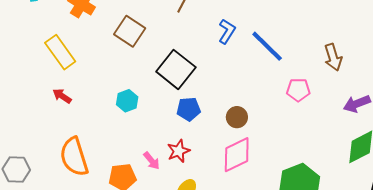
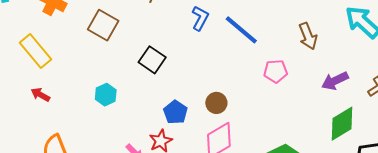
black square: (176, 69) -> (152, 60), size x0.7
blue pentagon: (189, 109) -> (175, 112), moved, turned -30

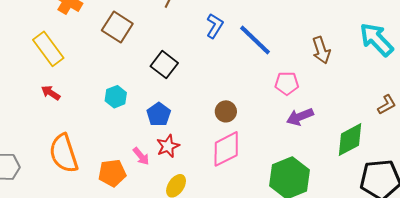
purple arrow: (335, 81) -> (300, 117), moved
blue pentagon: (175, 112) -> (159, 114), moved

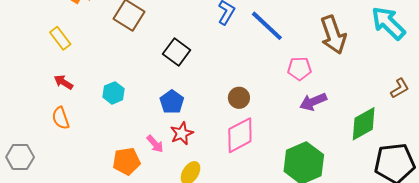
yellow rectangle: (48, 49) -> (60, 38), size x0.7
brown arrow: (321, 50) -> (333, 35), size x1.4
cyan hexagon: (116, 97) -> (113, 93), moved
orange semicircle: (64, 153) -> (61, 118), moved, size x0.6

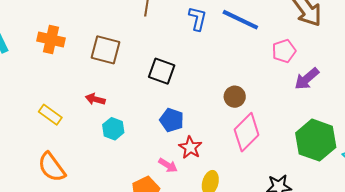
yellow rectangle: (60, 38) -> (50, 115), moved
red arrow: (63, 82) -> (95, 99), moved
orange semicircle: (61, 118) -> (52, 167), moved, size x1.4

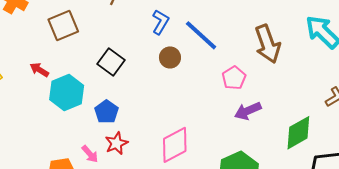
brown square: (105, 50) -> (63, 25), turned 36
pink pentagon: (284, 51) -> (234, 78), turned -30
brown circle: (235, 97) -> (170, 57), moved
cyan hexagon: (113, 129) -> (67, 92), moved, size x1.6

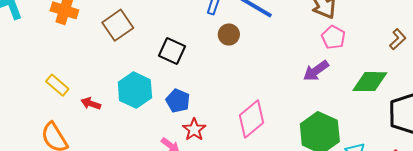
red arrow: (39, 70) -> (91, 104), moved
pink pentagon: (234, 78) -> (333, 37), moved
green diamond: (298, 133) -> (370, 82), turned 42

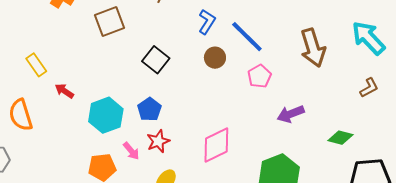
pink pentagon: (333, 37) -> (259, 76), moved
brown L-shape: (398, 39) -> (369, 88), moved
green diamond: (370, 82) -> (340, 138), size x0.7
cyan hexagon: (135, 90) -> (106, 115), moved

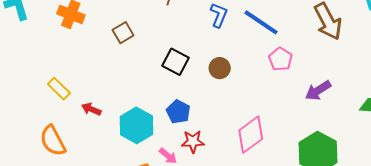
brown square: (110, 21) -> (123, 33), size x0.7
brown circle: (215, 58) -> (220, 68), moved
red star: (158, 141) -> (193, 142), turned 30

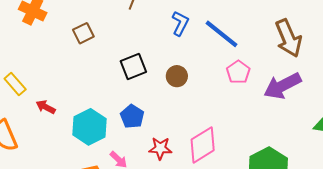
black square: (176, 62) -> (133, 66), turned 36
purple arrow: (318, 91) -> (282, 86), moved, size x1.4
red star: (193, 142) -> (160, 148), moved

